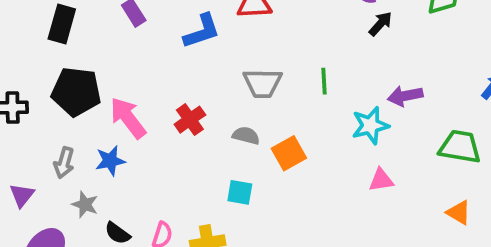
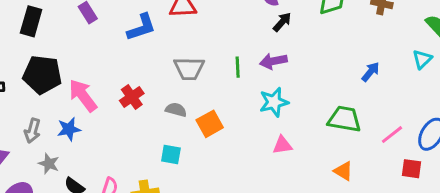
purple arrow: (405, 96) -> (273, 61), moved

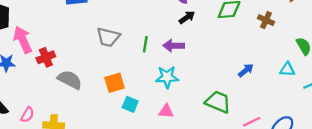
cyan triangle: (422, 59) -> (287, 69), turned 35
red cross: (132, 97) -> (46, 57), moved
gray semicircle: (176, 110) -> (70, 80), moved, size x1.5
cyan square: (171, 154) -> (130, 104), moved

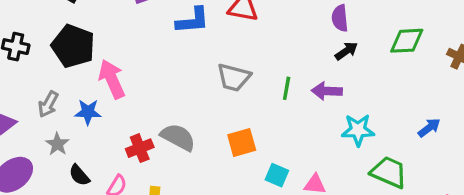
red cross: (46, 57) -> (140, 148), moved
cyan star: (167, 77) -> (358, 130), moved
cyan square: (130, 104) -> (277, 175), moved

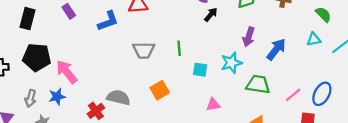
purple arrow: (327, 91) -> (249, 37), moved, turned -60
blue arrow: (429, 128) -> (276, 49), size x1.5
cyan square: (277, 175) -> (200, 70), moved

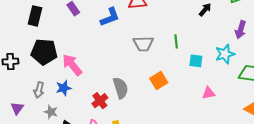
gray semicircle: (118, 97) -> (121, 88), turned 60

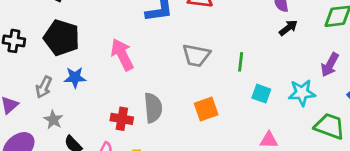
pink arrow: (72, 65) -> (122, 55), moved
blue star: (64, 88) -> (75, 77), moved
red cross: (100, 101) -> (122, 119), turned 35

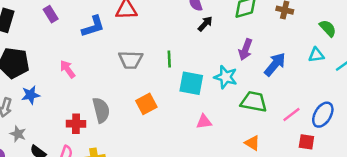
pink arrow: (122, 55) -> (68, 69), size x0.7
cyan star: (302, 93) -> (226, 77), turned 30
cyan square: (261, 94) -> (191, 83), size x1.5

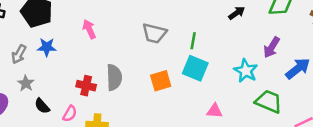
cyan square: (191, 83) -> (195, 68), moved

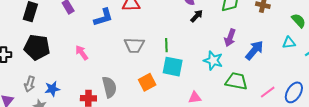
blue star: (47, 47) -> (52, 89), moved

